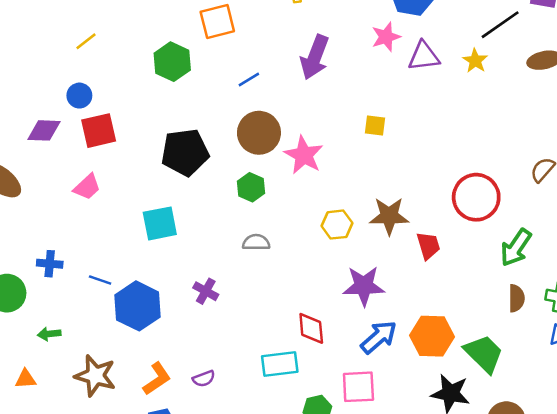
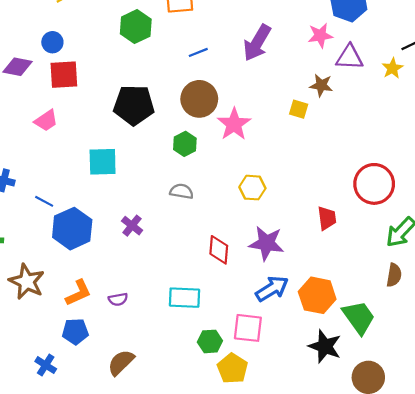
brown star: (389, 216) -> (321, 85), moved, size x0.7
red diamond: (311, 328) -> (219, 250), moved

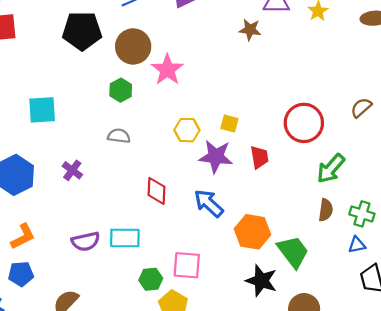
black pentagon: (134, 105) -> (82, 31), moved
yellow square: (299, 109) -> (229, 123), moved
purple star: (267, 243) -> (216, 157), moved
blue arrow: (272, 289) -> (209, 203), moved, turned -104
purple semicircle: (118, 299) -> (86, 241), moved, size x1.5

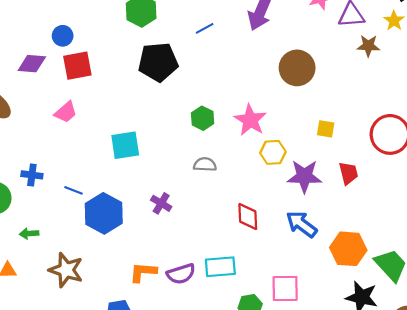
brown star: (250, 30) -> (368, 46), moved
brown circle: (133, 46) -> (297, 68), moved
pink star: (167, 70) -> (250, 120), moved
yellow square: (229, 123) -> (326, 129), moved
orange L-shape: (23, 237) -> (143, 272), moved, turned -144

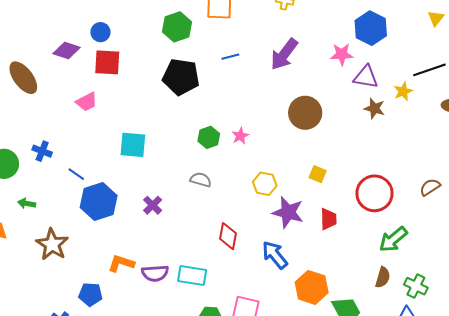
pink star: (250, 120) -> (240, 136), moved, size x0.6

